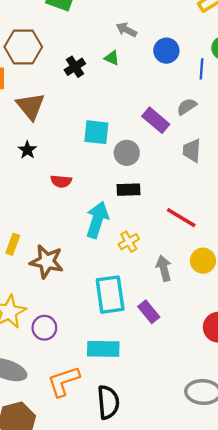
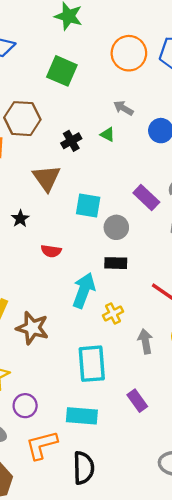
brown triangle: (31, 106) -> (46, 178), moved
purple rectangle: (149, 312) -> (137, 401), moved
purple circle: (44, 328) -> (25, 406), moved

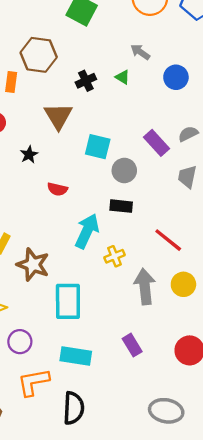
gray arrow: (145, 341) -> (145, 286), size x1.4
cyan rectangle: (92, 364) -> (68, 301), moved

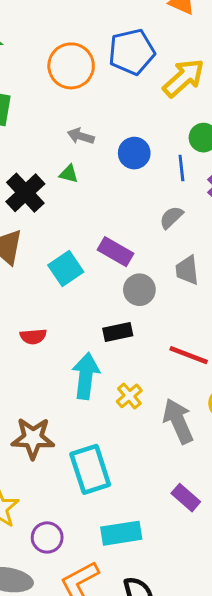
black cross: (86, 81) -> (25, 193), size x1.5
purple rectangle: (156, 143) -> (115, 252), moved
cyan square: (98, 147) -> (66, 268), turned -30
gray circle: (124, 170) -> (139, 290), moved

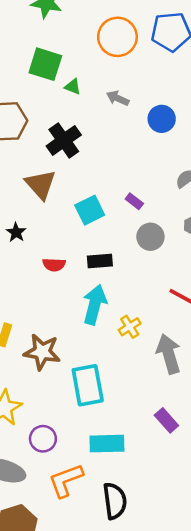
green triangle: (69, 174) -> (73, 87), moved
purple rectangle: (115, 252) -> (134, 201), size x0.6
black rectangle: (118, 332) -> (100, 261), moved

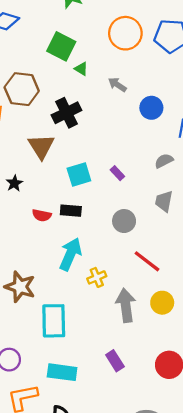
gray circle: (150, 237) -> (124, 221), moved
black rectangle: (100, 261) -> (71, 211), moved

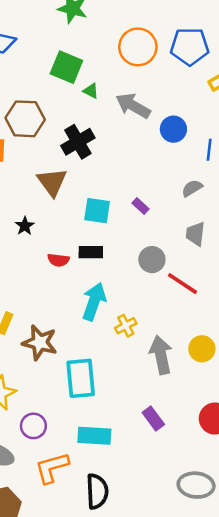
gray arrow: (117, 85) -> (133, 106), size x1.6
cyan square: (79, 174) -> (97, 211), turned 30
red line: (147, 261) -> (182, 284), moved

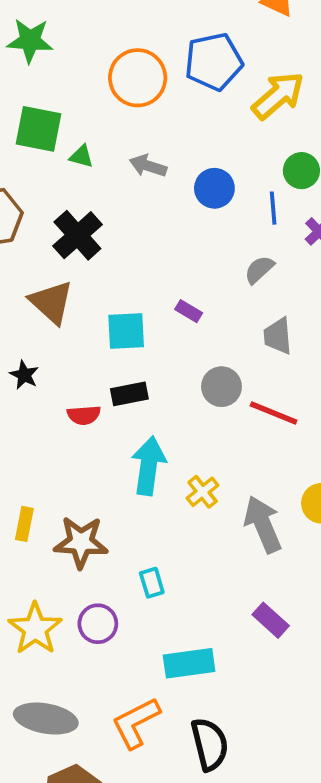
gray arrow: (133, 106) -> (148, 166), size x0.7
cyan rectangle: (81, 378) -> (152, 583), size x0.5
purple circle: (33, 426) -> (98, 624), moved

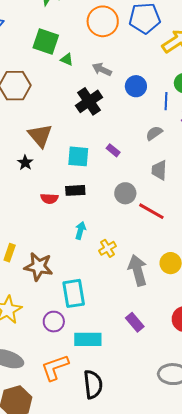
black cross: (77, 235) -> (89, 101), moved
black star: (24, 375) -> (25, 163), moved
cyan arrow: (149, 466) -> (80, 230), size x0.6
cyan rectangle: (152, 583) -> (74, 293), size x1.8
purple circle: (98, 624) -> (54, 322), moved

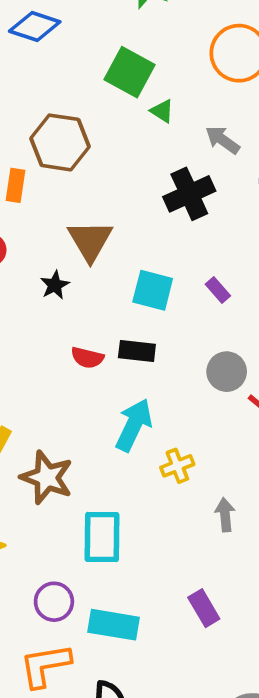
cyan arrow: (80, 230) -> (134, 425), size x1.6
gray arrow: (138, 270) -> (225, 515), size x0.6
purple circle: (54, 322) -> (54, 602), moved

